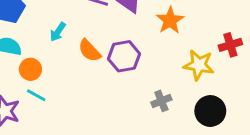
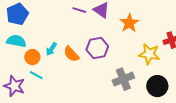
cyan arrow: (58, 32) -> (51, 49), moved
orange semicircle: (89, 51) -> (71, 54), moved
gray cross: (161, 101) -> (123, 79), size x1.5

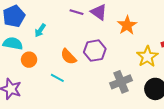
cyan arrow: (51, 49) -> (40, 30), moved
yellow star: (149, 54) -> (147, 57), turned 30
cyan line: (36, 75) -> (57, 78), moved

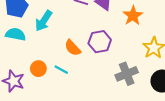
cyan arrow: (40, 30) -> (44, 21), size x1.5
orange circle: (29, 60) -> (38, 69), moved

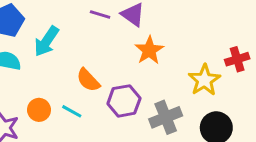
orange star: (133, 16) -> (149, 50), moved
purple hexagon: (100, 42) -> (124, 101), moved

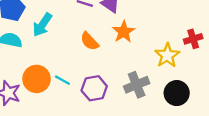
orange semicircle: (88, 80) -> (89, 41), moved
purple hexagon: (124, 101) -> (94, 88), moved
orange circle: (39, 110) -> (36, 79), size x1.5

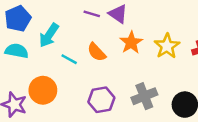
yellow star: (167, 55) -> (167, 46), moved
cyan line: (62, 80) -> (69, 59), moved

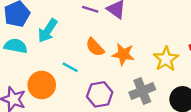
orange star: (131, 43) -> (123, 54), moved, turned -30
yellow star: (167, 46) -> (166, 59), moved
cyan line: (69, 59) -> (70, 67), moved

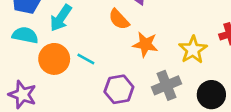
orange semicircle: (95, 47) -> (119, 19), moved
orange circle: (42, 85) -> (54, 59), moved

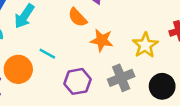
orange circle: (54, 59) -> (18, 69), moved

